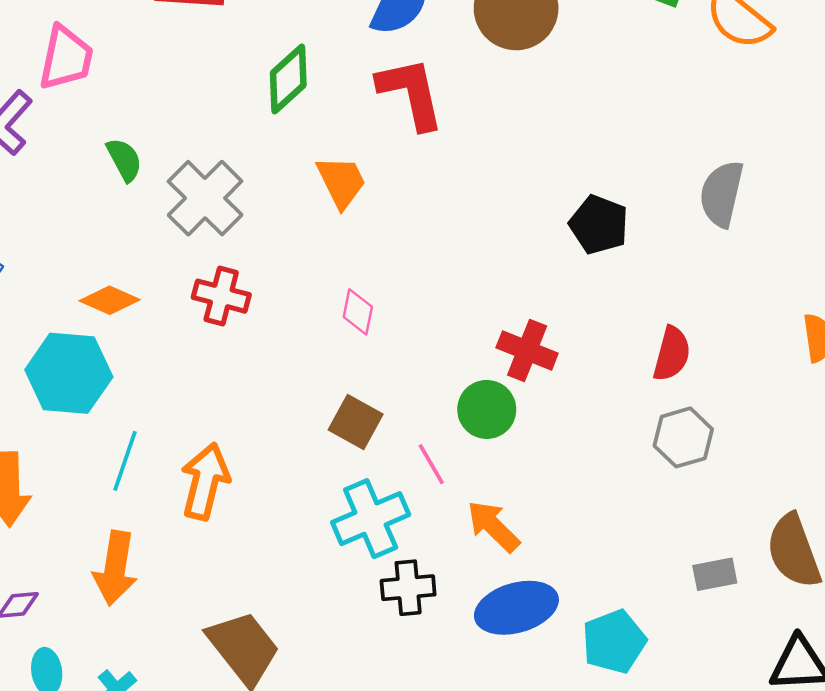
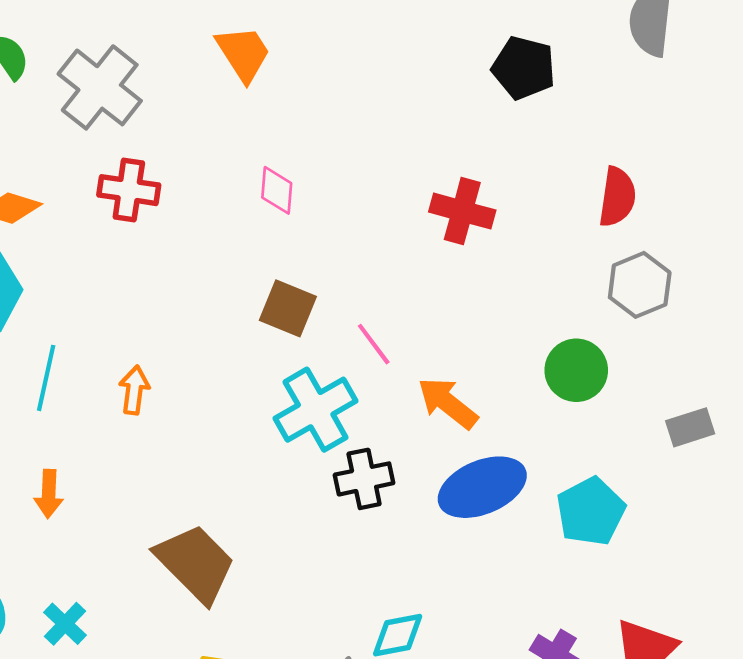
green circle: (487, 409) -> (576, 370), moved
orange arrow: (205, 481) -> (134, 390), size x0.6
orange arrow: (115, 568) -> (49, 494), size x0.6

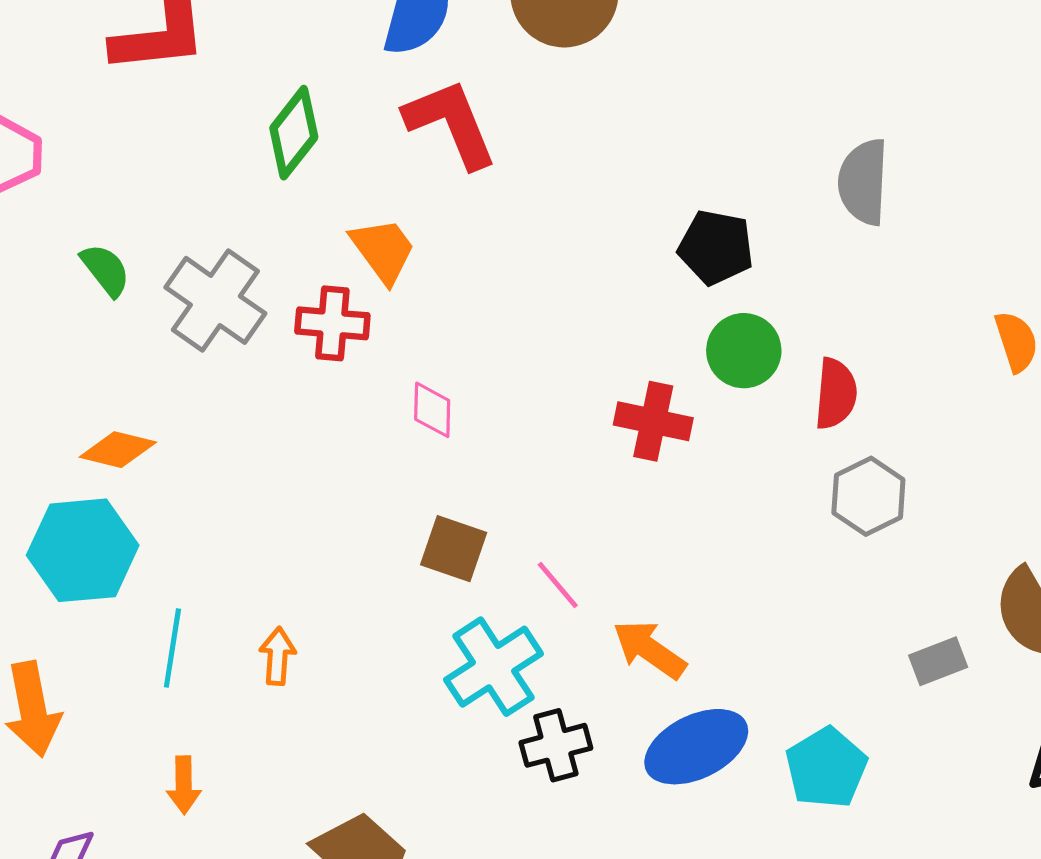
red cross: (129, 190) -> (332, 323), moved
green circle: (576, 370) -> (744, 351), moved

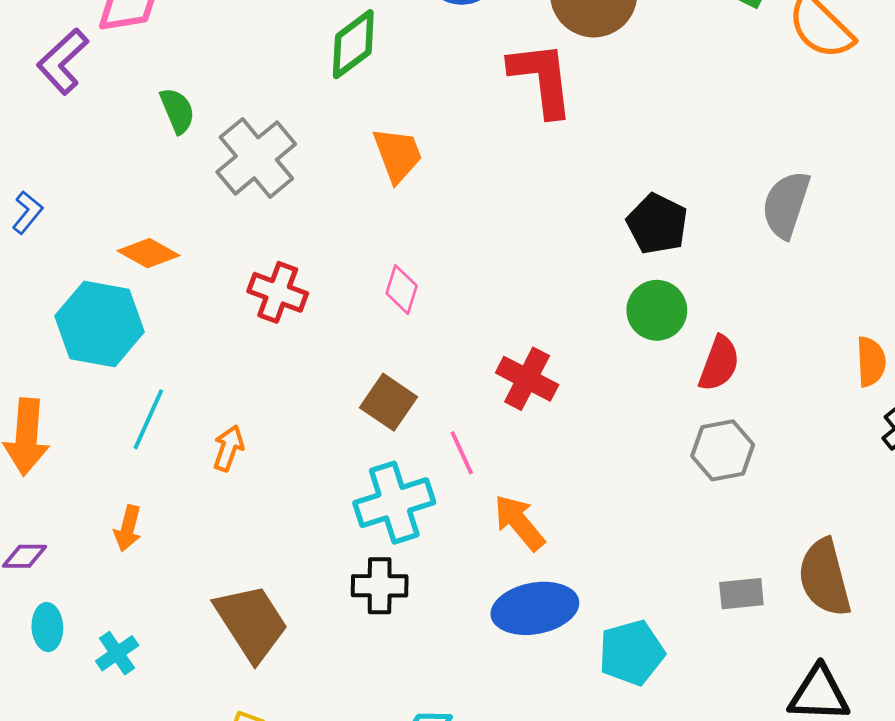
red L-shape: (451, 123) -> (542, 79), moved
red cross: (332, 323) -> (278, 292), moved
red cross: (653, 421) -> (527, 379), moved
black cross: (556, 745) -> (380, 586), moved

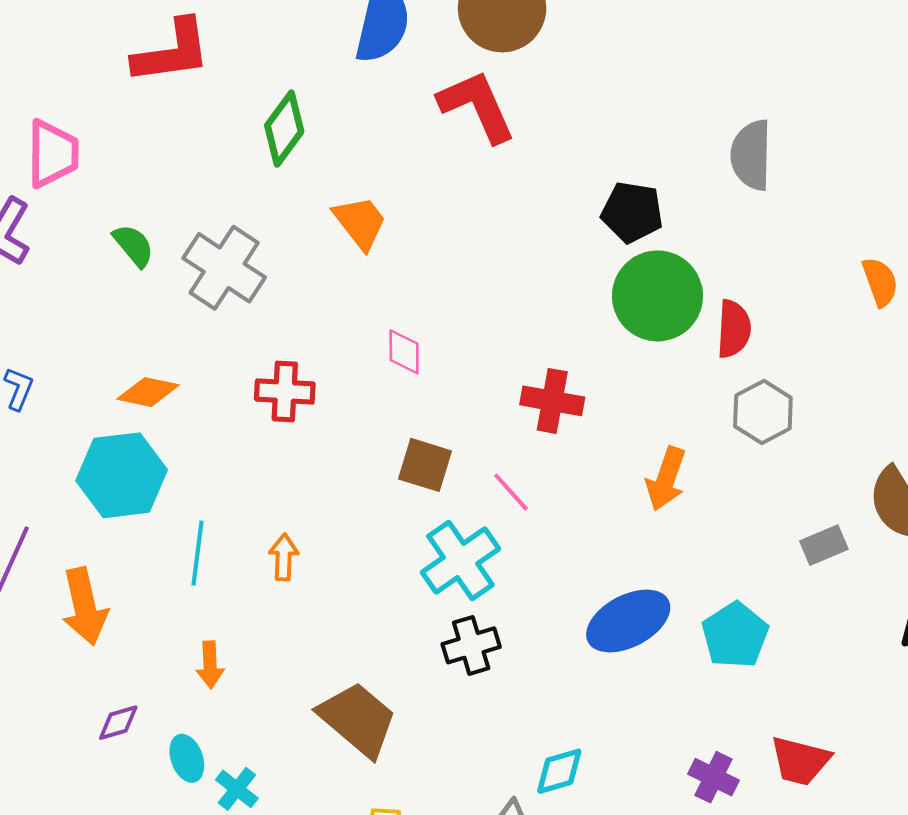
green circle: (657, 310) -> (657, 296), size x1.5
orange arrow: (519, 523) -> (666, 479), moved, turned -104
cyan ellipse: (47, 627) -> (187, 758), moved

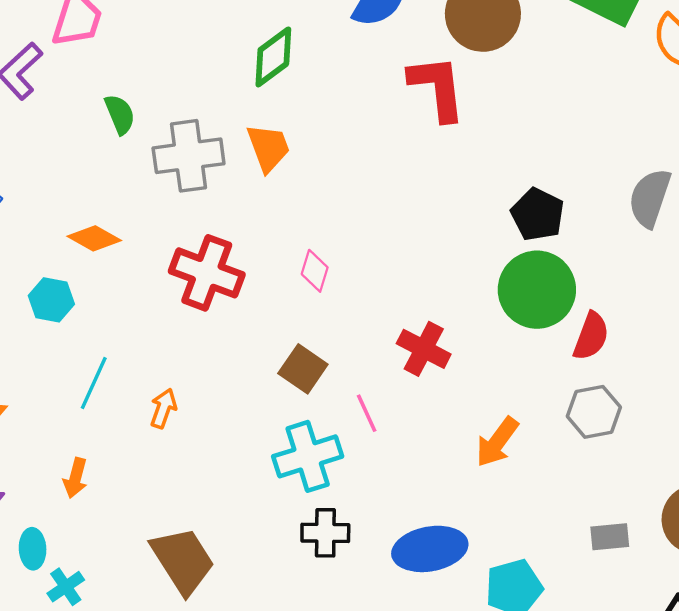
orange trapezoid: (360, 223) -> (268, 148), moved
gray cross: (224, 268) -> (189, 156), turned 32
red cross: (285, 391) -> (207, 273), size x1.4
cyan hexagon: (122, 475) -> (51, 300), size x0.6
black cross: (471, 645) -> (325, 533), moved

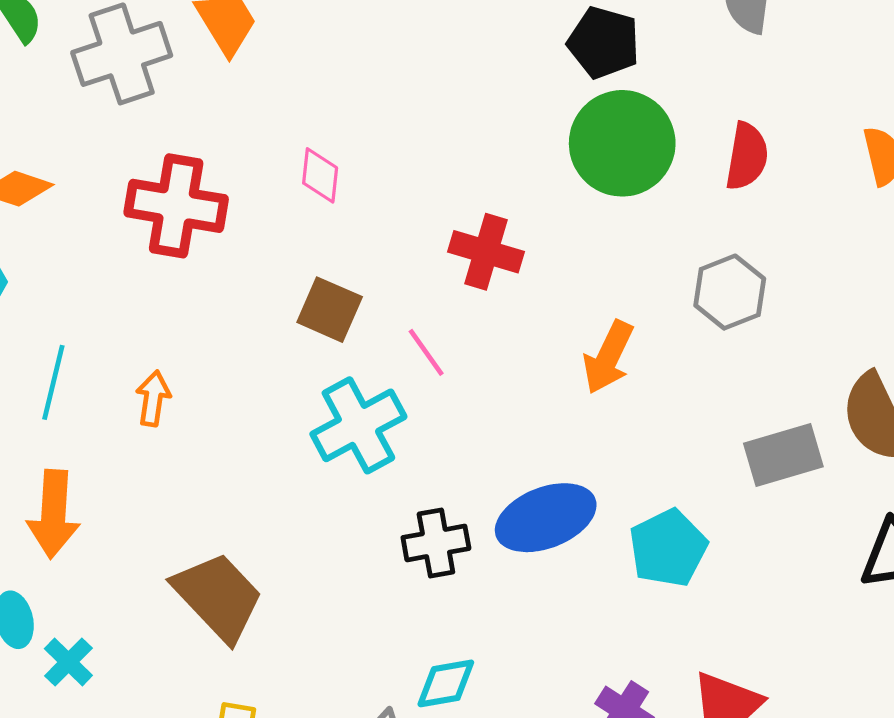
red semicircle: (591, 336) -> (747, 156), moved
orange arrow: (75, 478) -> (53, 514), size x1.6
black cross: (325, 533) -> (436, 543), moved
gray rectangle: (610, 537) -> (783, 455), size x1.4

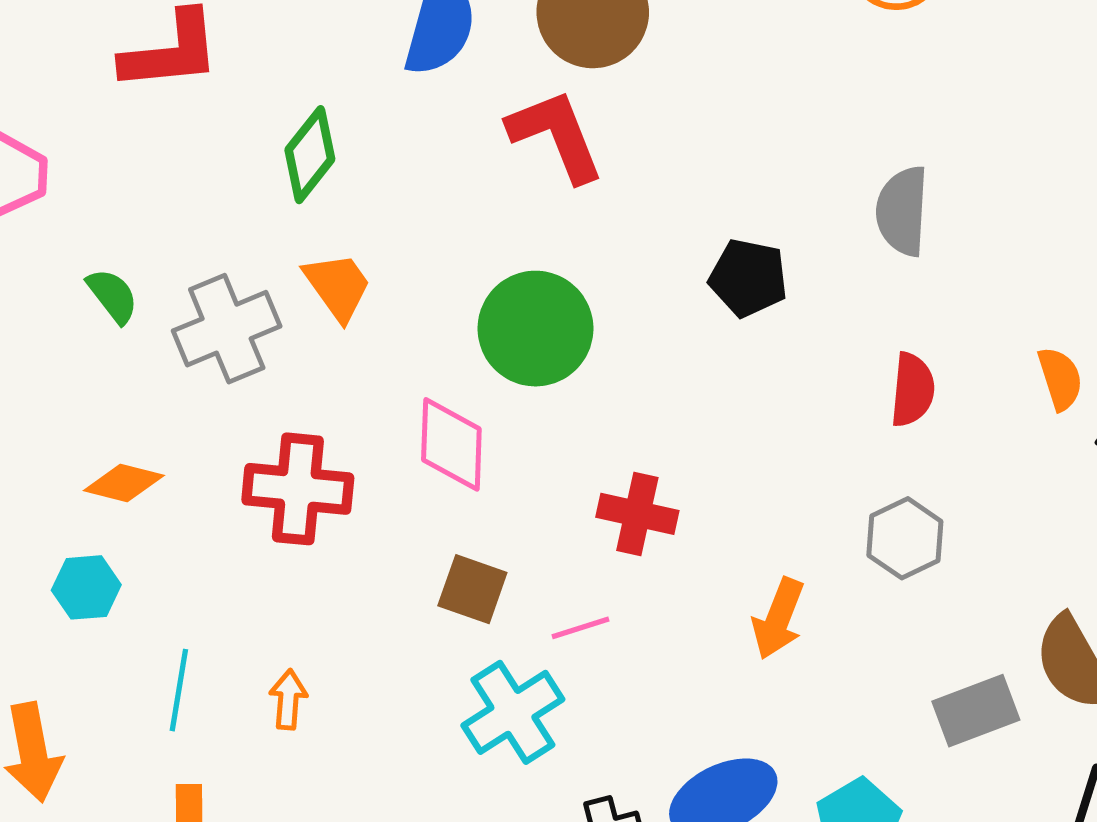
green circle: (622, 143) -> (535, 329), moved
pink diamond: (320, 175) -> (451, 444), size x1.6
pink line: (426, 352) -> (581, 628), turned -68

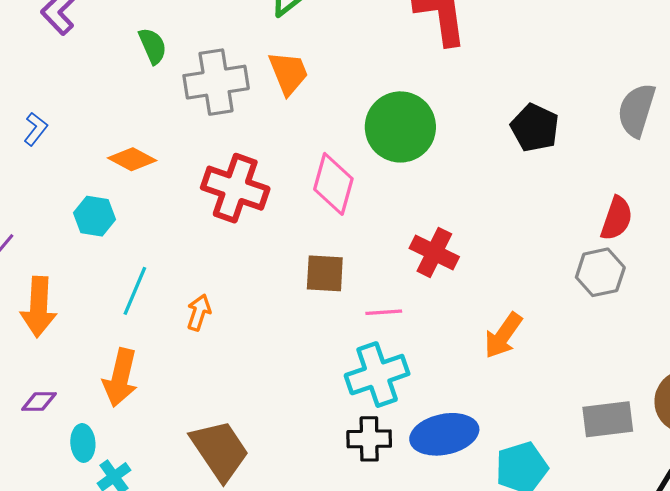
gray hexagon: (905, 538) -> (600, 272), moved
brown square: (472, 589) -> (325, 273), turned -30
cyan cross: (513, 712) -> (377, 375), moved

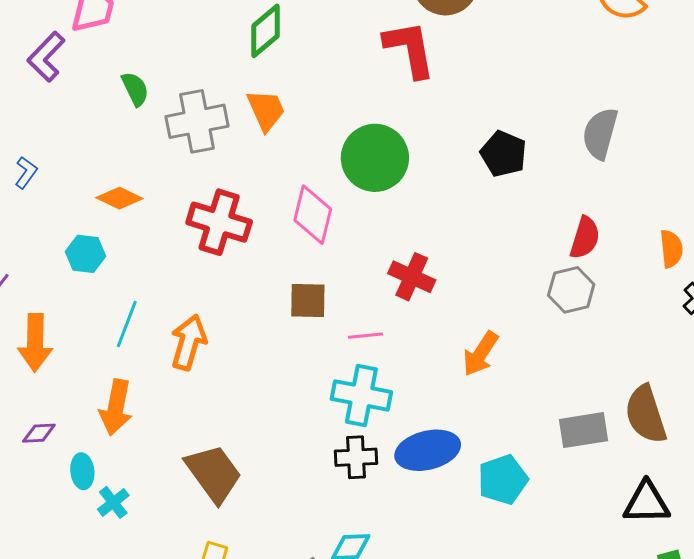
orange arrow: (199, 312) -> (189, 342), size x1.6
cyan cross: (377, 375) -> (361, 395), turned 32

